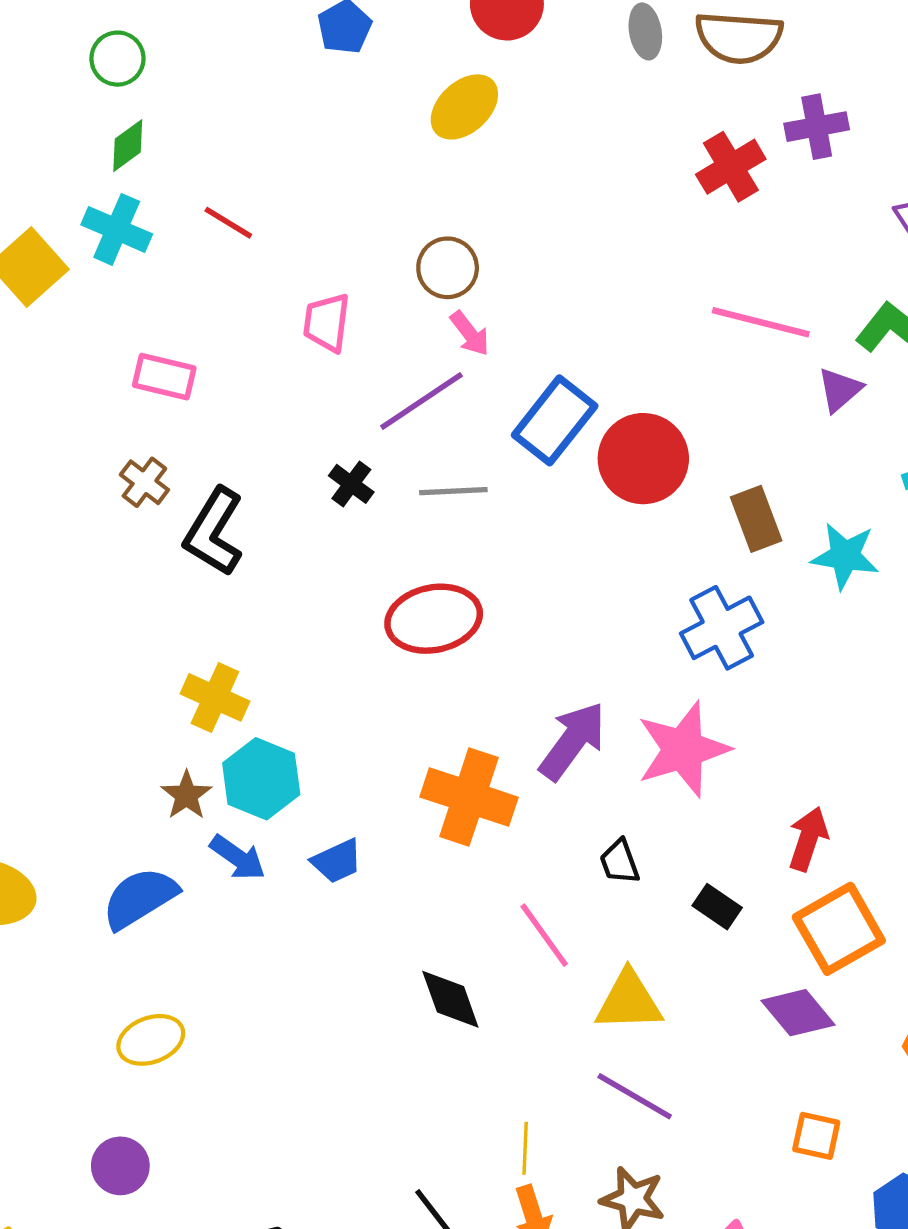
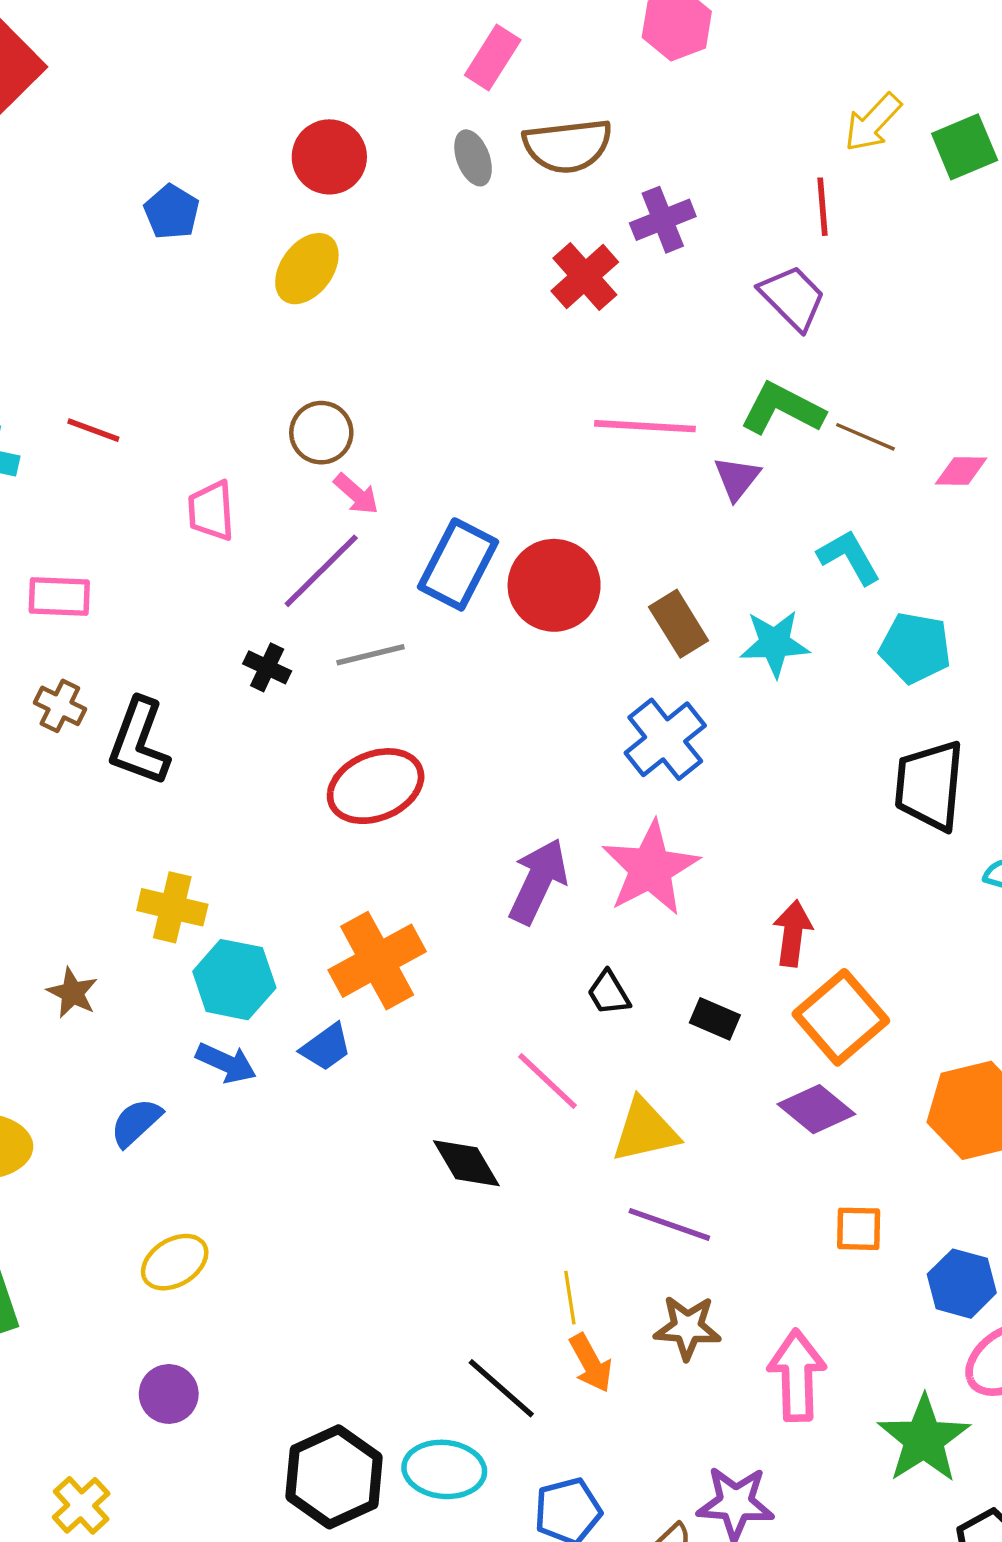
brown star: (186, 795) -> (72, 993), moved
orange cross: (469, 797) -> (377, 961), moved, turned -36
blue semicircle: (140, 898) -> (136, 1122), size x0.7

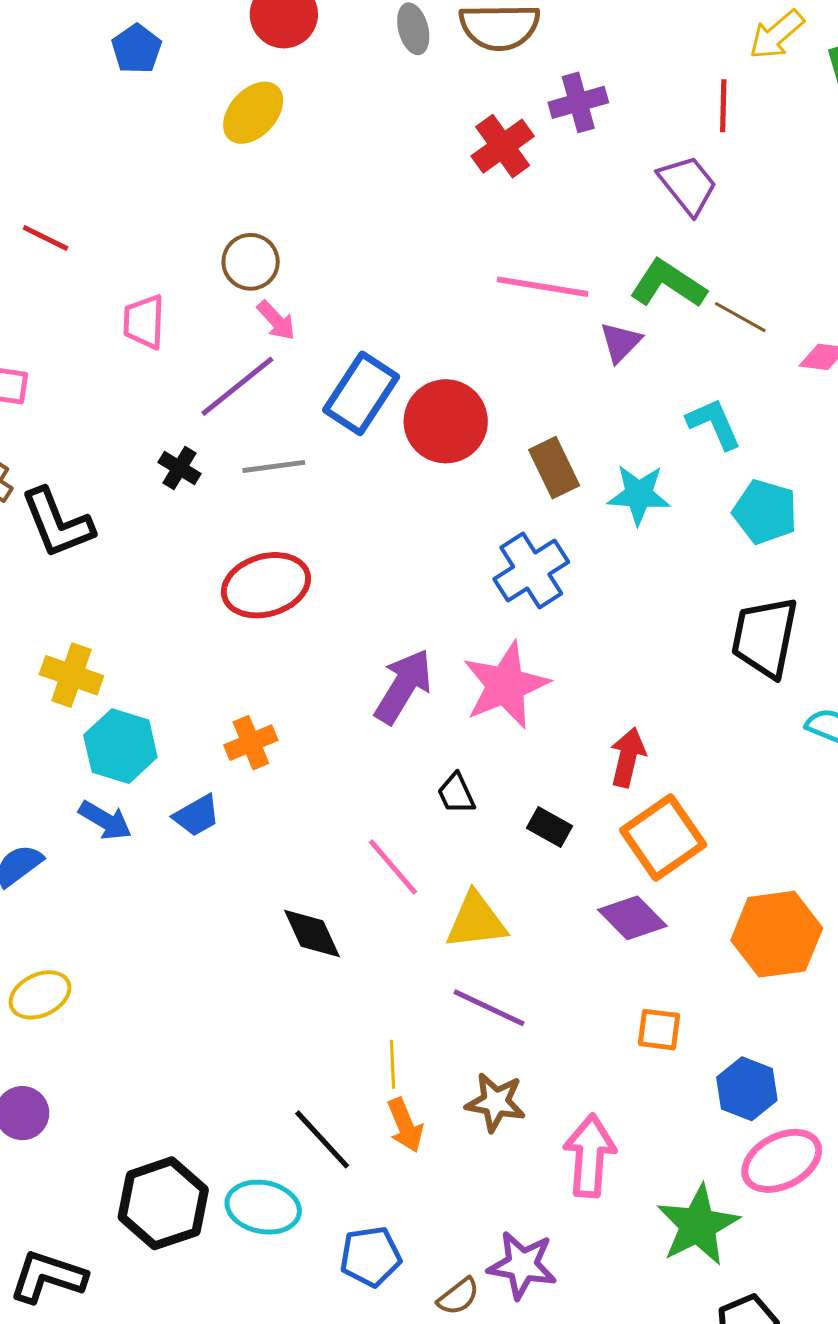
black L-shape: (139, 742) -> (57, 523), turned -48
orange cross: (377, 961) -> (251, 743), size x0.6

